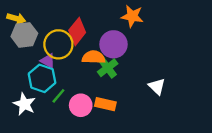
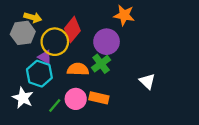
yellow arrow: (16, 19) -> (33, 17), moved
orange semicircle: (94, 57) -> (78, 69), moved
green line: (58, 96) -> (55, 106), moved

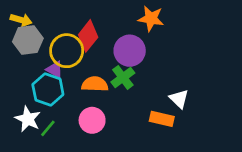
yellow arrow: (33, 17) -> (21, 20), moved
orange rectangle: (99, 98) -> (162, 119), moved
green line: (55, 106) -> (48, 128), moved

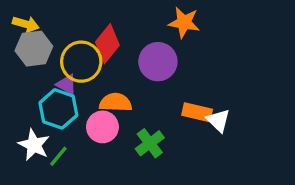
green cross: (123, 77) -> (150, 143), moved
orange rectangle: (162, 119) -> (197, 112), moved
pink circle: (92, 120) -> (102, 127), moved

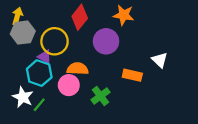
yellow arrow: (26, 24) -> (17, 16), turned -91
red diamond: (107, 44) -> (80, 17), moved
white triangle: (218, 120) -> (160, 60), moved

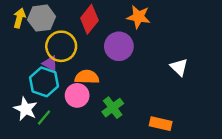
gray hexagon: (23, 33) -> (42, 18), moved
orange rectangle: (132, 75) -> (161, 124), moved

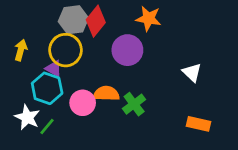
yellow arrow: (19, 18) -> (21, 50), moved
gray hexagon: (42, 18) -> (73, 20), moved
orange semicircle: (87, 77) -> (106, 94), moved
green cross: (113, 108) -> (134, 104), moved
orange rectangle: (161, 124) -> (199, 124), moved

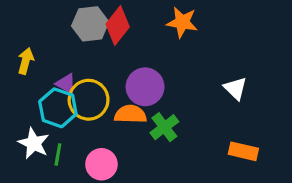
yellow circle: (65, 50) -> (89, 100), moved
purple circle: (127, 50) -> (145, 87), moved
pink circle: (83, 103) -> (101, 164), moved
green line: (47, 127) -> (58, 155), turned -30

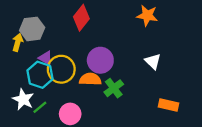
orange star: (182, 22) -> (147, 16), moved
gray hexagon: (90, 24) -> (32, 29), moved
white triangle: (235, 88) -> (153, 61), moved
green line: (58, 155) -> (40, 107), turned 40

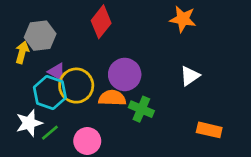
white triangle: (153, 61) -> (190, 76), turned 42
green cross: (114, 88) -> (141, 109), turned -30
white star: (23, 99) -> (29, 123), turned 30

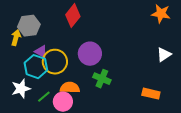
orange star: (183, 19) -> (161, 14), moved
white triangle: (190, 76) -> (164, 55), moved
orange semicircle: (112, 98) -> (70, 88), moved
green line: (50, 133) -> (44, 97), moved

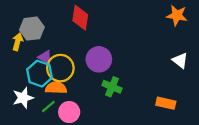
red diamond: (73, 16) -> (80, 18), turned -30
white triangle: (164, 55) -> (180, 60), turned -49
orange semicircle: (70, 88) -> (56, 88), moved

